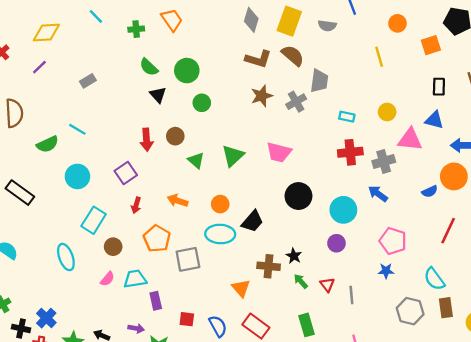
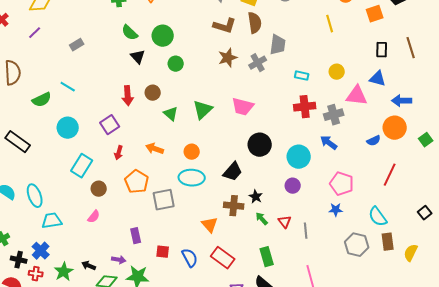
brown semicircle: (293, 56) -> (255, 23), turned 40
black trapezoid: (252, 221) -> (233, 172), moved
cyan ellipse: (66, 257) -> (35, 196), moved
cyan trapezoid: (135, 279) -> (52, 221), moved

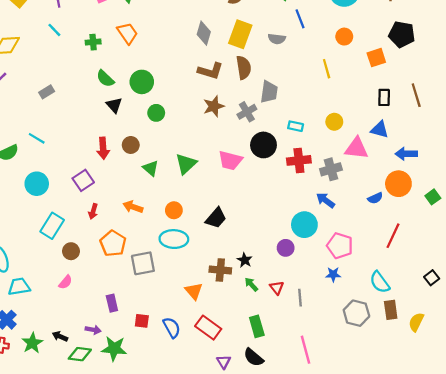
black circle: (260, 145) -> (263, 145), moved
cyan circle: (299, 157) -> (304, 225), moved
black trapezoid: (233, 172) -> (216, 218), moved

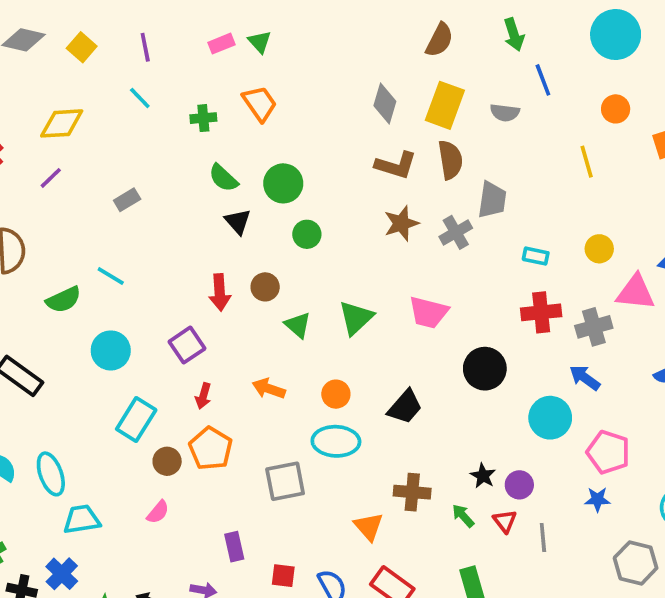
black circle: (263, 145) -> (485, 369), moved
orange pentagon: (113, 243) -> (211, 449), moved
purple circle: (286, 248) -> (519, 485), moved
black star: (245, 260) -> (483, 476), moved

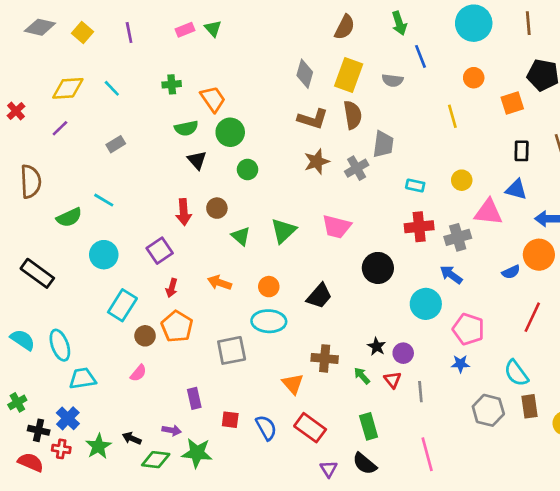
cyan line: (140, 98) -> (112, 88), moved
orange trapezoid: (260, 104) -> (213, 99), moved
green semicircle: (223, 178) -> (186, 128), turned -55

